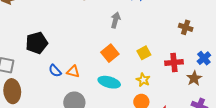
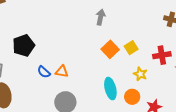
orange square: (110, 53) -> (110, 49), moved
yellow star: (143, 80) -> (140, 74), moved
cyan ellipse: (109, 82) -> (110, 89), moved, turned 65

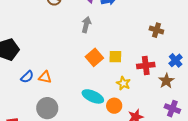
yellow square: (131, 48) -> (115, 57), turned 32
blue semicircle: (44, 72) -> (27, 77), turned -88
cyan ellipse: (110, 89) -> (93, 96), turned -55

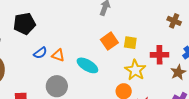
yellow star: (123, 83) -> (135, 70), size x1.5
cyan ellipse: (93, 96) -> (87, 65), moved

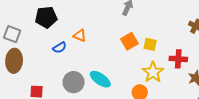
orange triangle: (58, 55) -> (80, 36), moved
cyan ellipse: (87, 65) -> (100, 79), moved

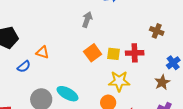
red cross: (178, 59) -> (135, 53), moved
yellow star: (153, 72) -> (119, 81), turned -30

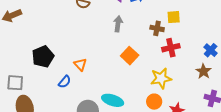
brown cross: (157, 31) -> (157, 28), moved
orange triangle: (43, 52) -> (80, 64), turned 40
yellow square: (114, 54) -> (174, 17), moved

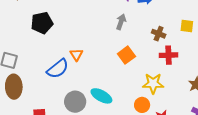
yellow square: (174, 17) -> (187, 26), moved
black pentagon: (43, 57) -> (42, 23), moved
blue semicircle: (65, 82) -> (58, 69), size x1.6

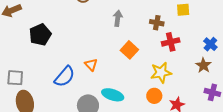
orange triangle: (76, 55) -> (91, 65), moved

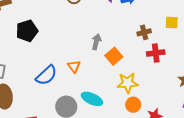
gray arrow: (118, 18) -> (96, 42), moved
brown cross: (157, 23) -> (144, 32), turned -32
yellow star: (161, 73) -> (128, 83), moved

